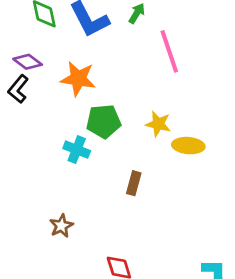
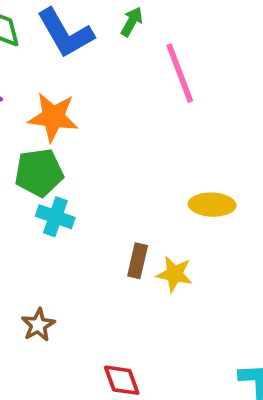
green pentagon: (104, 121) -> (39, 173), moved
yellow star: (158, 124) -> (174, 274), moved

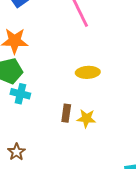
yellow ellipse: (212, 205) -> (88, 72), moved

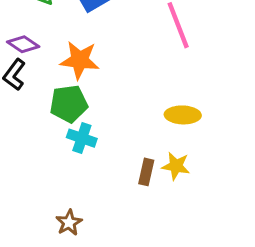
yellow star: (86, 118) -> (176, 166), moved

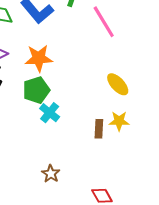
yellow ellipse: (183, 115) -> (118, 84), turned 55
cyan cross: (82, 138) -> (50, 113), turned 30

